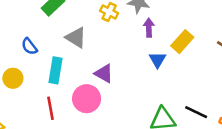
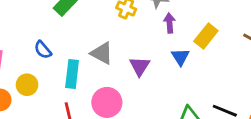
gray triangle: (76, 38) -> (102, 53), moved
purple triangle: (104, 73) -> (140, 66), moved, turned 36

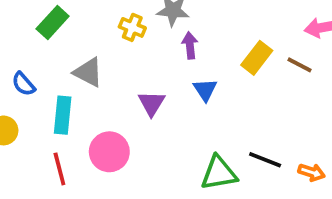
yellow rectangle: (206, 36) -> (257, 58), moved
gray triangle: (102, 53) -> (88, 72), moved

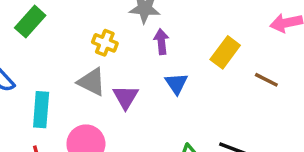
yellow cross: (132, 27) -> (105, 43), moved
brown line: (299, 65) -> (266, 80), moved
gray triangle: (88, 72) -> (92, 82), moved

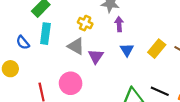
yellow rectangle: (225, 52) -> (157, 49), moved
cyan rectangle: (41, 110) -> (45, 34), moved

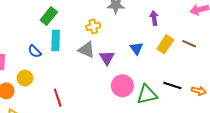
yellow cross: (85, 23) -> (93, 26), turned -32
purple arrow: (119, 24) -> (154, 18), moved
pink circle: (71, 83) -> (122, 86), moved

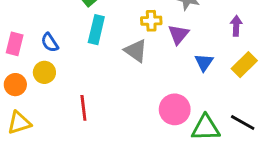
blue semicircle: (35, 51) -> (50, 43), moved
purple triangle: (107, 58) -> (178, 34), moved

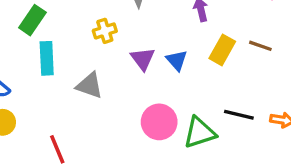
purple triangle: (178, 34) -> (143, 59), moved
gray triangle: (136, 51) -> (90, 85), moved

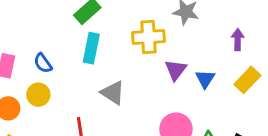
yellow cross: (105, 31) -> (148, 37), size x1.5
gray triangle: (90, 85) -> (113, 93), moved

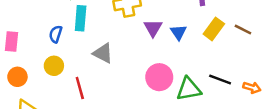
blue semicircle: (43, 63) -> (56, 34), moved, turned 60
yellow circle: (38, 95) -> (54, 66), moved

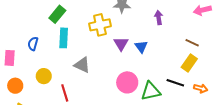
yellow rectangle: (214, 29) -> (189, 63), moved
blue semicircle: (56, 34) -> (33, 44), moved

